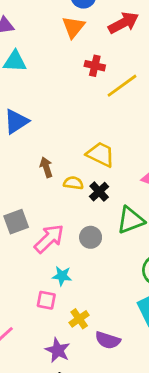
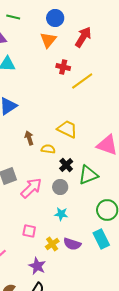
red arrow: (123, 23) -> (83, 37), turned -30
black cross: (99, 192) -> (66, 165), moved
cyan star: (62, 276) -> (61, 214), moved
purple semicircle: (108, 340) -> (72, 244), moved

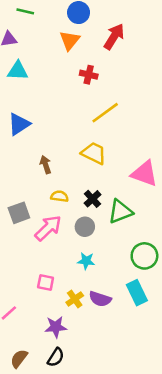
yellow line: (82, 81) -> (105, 113), moved
yellow semicircle: (48, 149) -> (60, 196), moved
purple star: (37, 266) -> (56, 327), turned -30

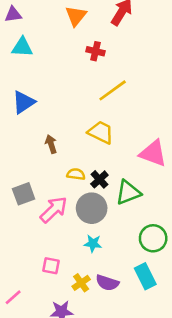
yellow semicircle: (60, 196) -> (76, 174), moved
gray circle: (85, 227) -> (92, 208), size x1.5

